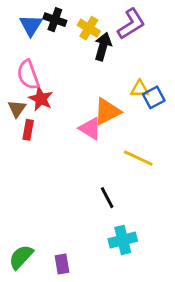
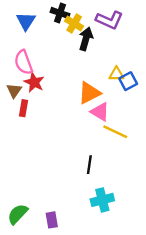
black cross: (55, 20) -> (60, 13), moved
purple L-shape: (131, 24) -> (109, 20), turned 56
pink triangle: (90, 128) -> (100, 112), moved
black line: (107, 198) -> (89, 165), turned 36

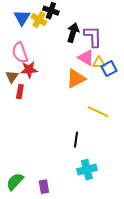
purple L-shape: (109, 20) -> (93, 37), moved, turned -115
yellow cross: (74, 24) -> (39, 20), moved
red star: (34, 82) -> (29, 70), turned -30
pink triangle: (100, 112) -> (86, 58), moved

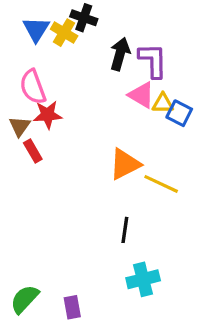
blue square: (109, 69) -> (179, 113), turned -35
orange triangle: (76, 79) -> (125, 164), moved
red rectangle: (20, 92) -> (33, 151), turned -40

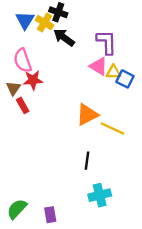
black arrow: (120, 54) -> (64, 38), moved, turned -70

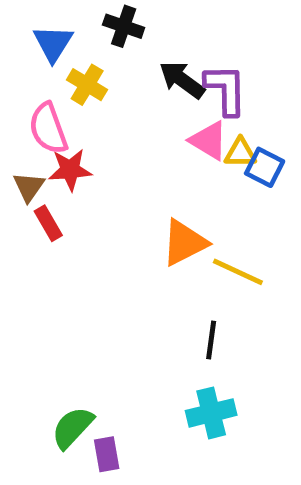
yellow cross: (44, 23) -> (87, 85), moved
black arrow: (64, 38) -> (182, 80), moved
black line: (87, 161) -> (211, 340), moved
green semicircle: (17, 209) -> (73, 428), moved

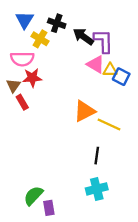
black cross: (124, 26) -> (57, 23), moved
pink semicircle: (48, 128) -> (22, 59), turned -70

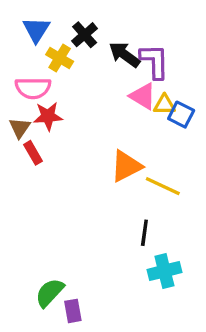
black cross: (57, 23) -> (85, 35), turned 30
cyan cross: (97, 189) -> (164, 271), moved

